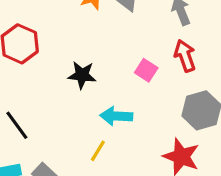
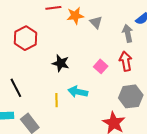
yellow line: (98, 151) -> (57, 100), moved, turned -40

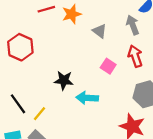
gray triangle: (96, 22) -> (100, 31), moved
black star: (61, 63) -> (64, 80), moved
yellow line: (57, 100) -> (39, 114), moved, turned 48

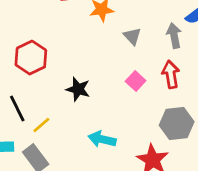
red hexagon: (20, 47) -> (31, 58), moved
cyan arrow: (87, 98) -> (102, 139), moved

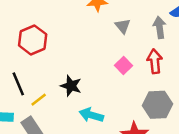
black star: (78, 89) -> (71, 86), moved

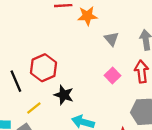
red hexagon: (33, 40) -> (43, 68), moved
black line: (18, 84) -> (16, 81), moved

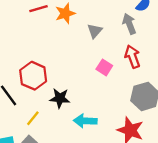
gray triangle: (112, 39) -> (95, 31), turned 35

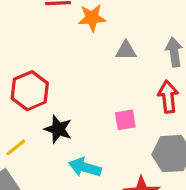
gray triangle: (95, 31) -> (126, 50), turned 35
pink square: (104, 67) -> (125, 120), moved, turned 35

